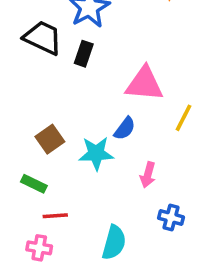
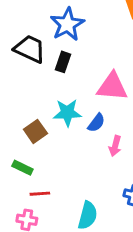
cyan star: (96, 153) -> (67, 113), moved
pink arrow: (148, 175) -> (115, 146), moved

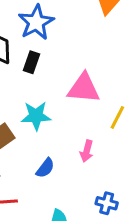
blue semicircle: (96, 123) -> (45, 168), moved

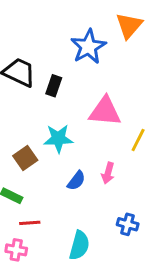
blue star: (36, 22) -> (88, 47), moved
blue semicircle: (45, 168) -> (76, 181), moved

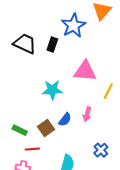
black rectangle: (54, 86) -> (52, 45), moved
brown square: (25, 158) -> (46, 128), moved
blue cross: (128, 224) -> (101, 150), turned 32

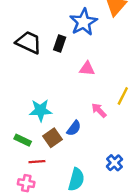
pink triangle: (85, 71) -> (87, 69), moved, size x0.6
cyan star: (52, 90) -> (41, 110), moved
pink arrow: (87, 114) -> (99, 110), moved, turned 120

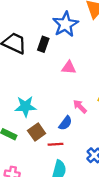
blue semicircle: (74, 128) -> (65, 123), moved
red line: (37, 162) -> (55, 144), moved

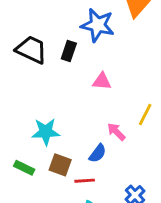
blue star: (65, 24) -> (98, 25), turned -30
brown square: (37, 132) -> (60, 165), turned -35

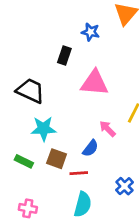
blue star: (98, 25) -> (91, 32), size x0.6
black trapezoid: (31, 50) -> (30, 91), moved
pink triangle: (102, 81) -> (94, 83), size x1.6

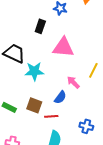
cyan star: (43, 129) -> (34, 71), moved
blue cross: (124, 186) -> (86, 126), turned -32

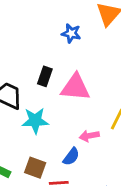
black rectangle: (40, 26) -> (45, 76), moved
pink arrow: (73, 82) -> (89, 136), turned -56

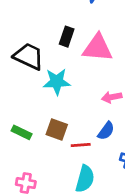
blue semicircle: (71, 157) -> (106, 131), moved

